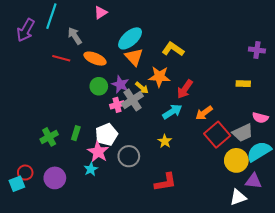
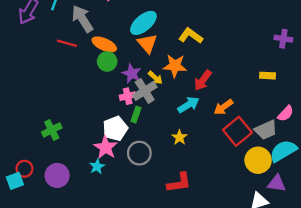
gray arrow: (75, 36) -> (82, 19), size x1.4
green circle: (99, 86) -> (107, 61), moved
pink semicircle: (260, 118) -> (286, 114), turned -63
green rectangle: (76, 133) -> (136, 114), moved

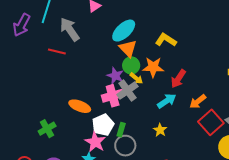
orange ellipse: (104, 44) -> (80, 106), moved
green circle: (107, 61) -> (131, 65), moved
pink cross: (128, 96) -> (113, 96), size x1.5
green rectangle: (136, 114) -> (121, 130), moved

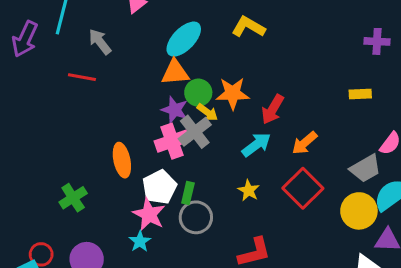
gray arrow: (70, 29) -> (100, 42), size x0.7
yellow L-shape: (166, 40) -> (248, 27), moved
orange triangle: (128, 48) -> (175, 72), moved, turned -48
orange ellipse: (80, 106) -> (122, 160), turned 60
red square: (211, 122) -> (303, 188), moved

